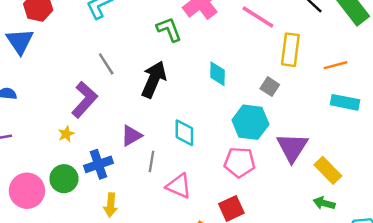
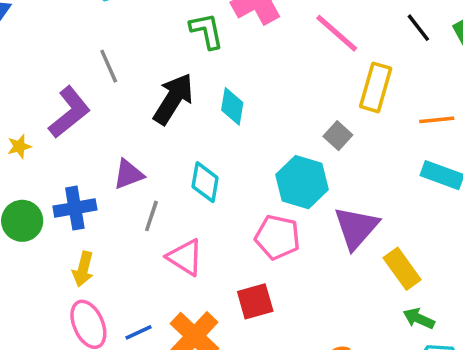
cyan diamond: (218, 74) -> (232, 106), moved
yellow star: (66, 134) -> (19, 146), moved
green arrow: (324, 203) -> (419, 318), moved

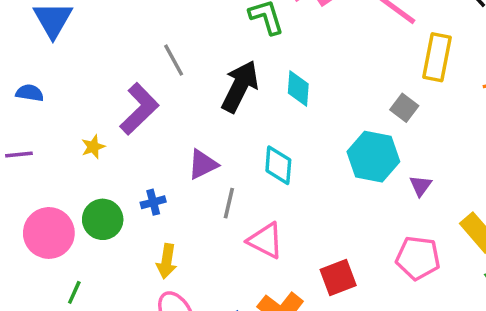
blue cross: (75, 208) -> (153, 202), size x0.6
purple triangle: (356, 228) -> (420, 186), moved, size x0.5
pink pentagon: (277, 237) -> (418, 258), moved

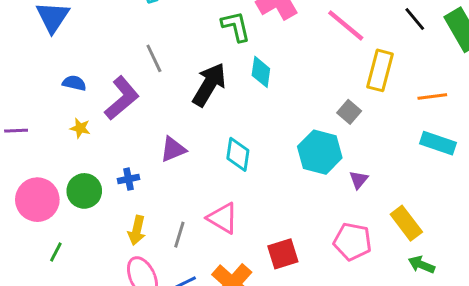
cyan diamond: (298, 89) -> (261, 72), moved
blue semicircle: (30, 93) -> (74, 83), moved
yellow star: (93, 147) -> (80, 128), turned 30
gray line: (229, 203) -> (179, 235), moved

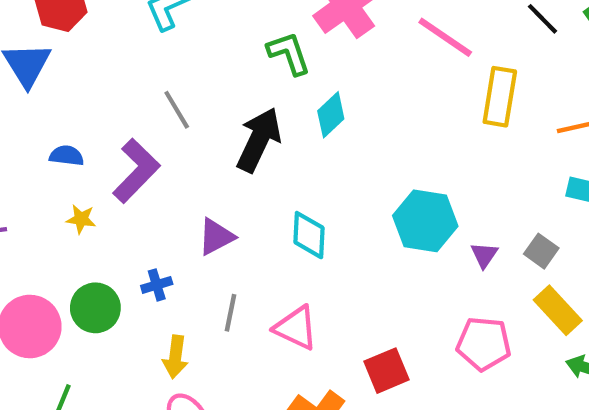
cyan diamond: (261, 72) -> (331, 115), turned 44
gray square: (349, 112) -> (541, 251), moved
gray line: (179, 235) -> (230, 313), moved

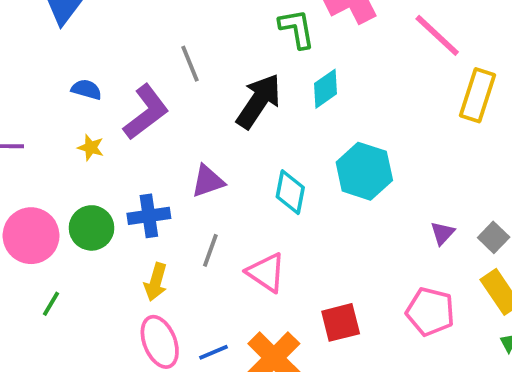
cyan hexagon: (425, 221) -> (364, 171), moved
blue cross: (157, 285) -> (149, 216), size x1.5

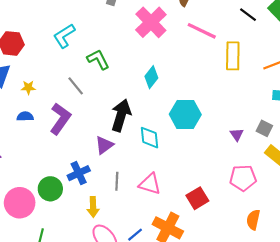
green L-shape: (297, 29) -> (98, 59), moved
black arrow: (259, 101) -> (121, 115), moved
yellow star: (91, 147) -> (28, 87), moved

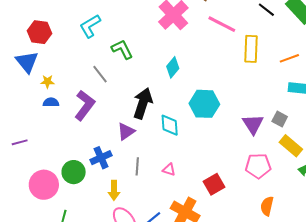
yellow star: (28, 87) -> (47, 82), moved
purple triangle: (237, 134) -> (253, 124), size x1.6
pink triangle: (150, 184) -> (169, 170), size x0.6

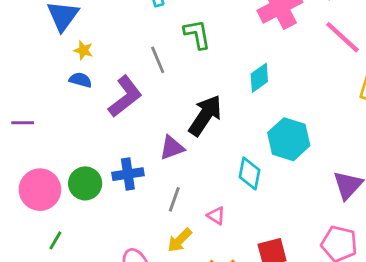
cyan diamond: (170, 125) -> (249, 173), moved
yellow arrow: (114, 190) -> (180, 240), moved, turned 30

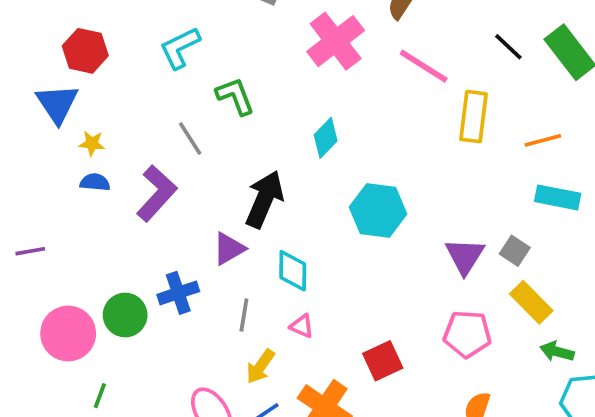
cyan diamond: (249, 173) -> (293, 271), moved

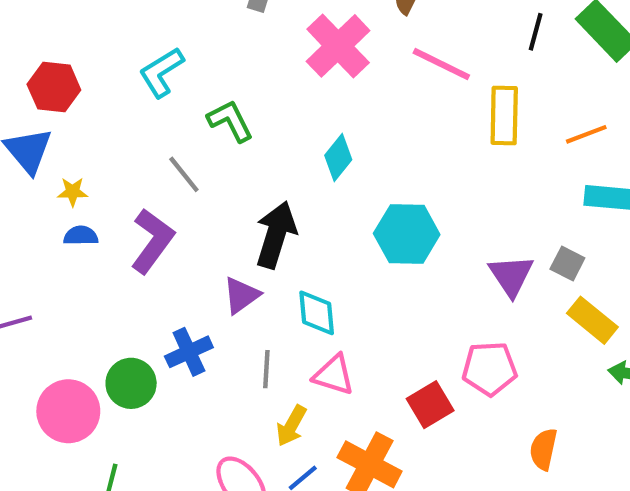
black line: (508, 47) -> (536, 32), turned 68
pink triangle: (302, 326) -> (334, 375), size x1.5
pink pentagon: (467, 334) -> (490, 369), moved

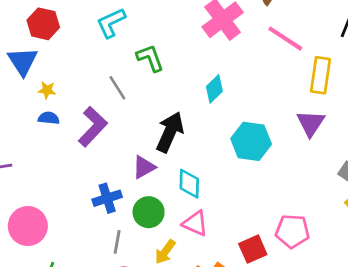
purple triangle: (511, 275) -> (311, 123), moved
gray line: (266, 369) -> (117, 242), moved
green circle: (131, 383) -> (149, 212), moved

